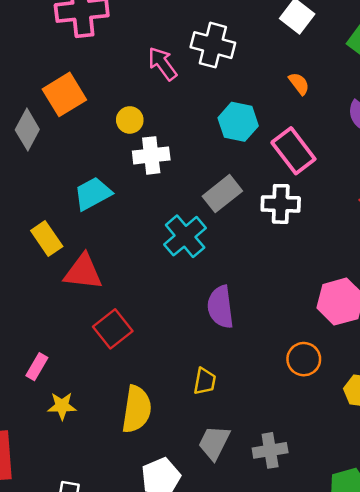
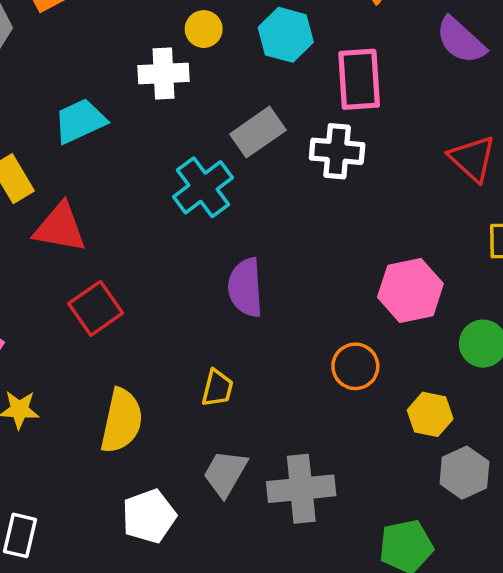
yellow circle: (130, 120) -> (204, 29), moved
pink rectangle: (293, 151) -> (359, 79), turned 30
gray cross: (270, 450) -> (301, 489), size x1.4

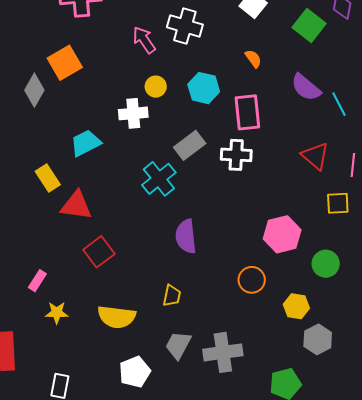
yellow semicircle: (122, 421) -> (117, 317), turned 87

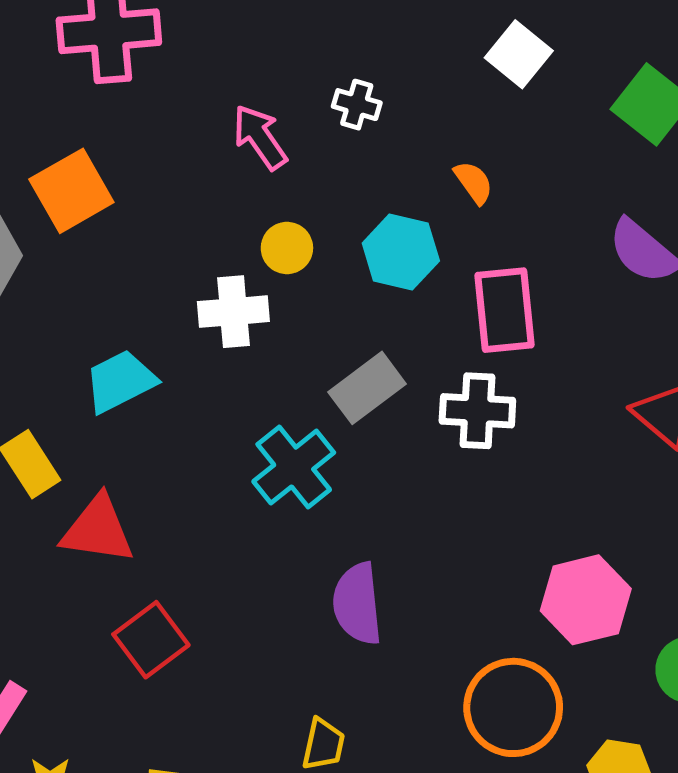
white cross: (185, 26) -> (357, 105), size x0.6
orange semicircle: (253, 59) -> (474, 182), moved
orange circle: (252, 280) -> (513, 707), size x1.5

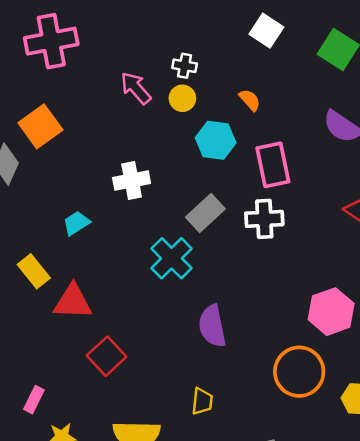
yellow circle: (287, 248) -> (182, 98), moved
cyan trapezoid: (120, 381) -> (76, 223), size x0.7

